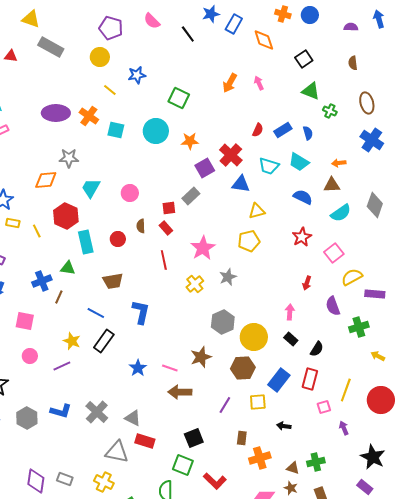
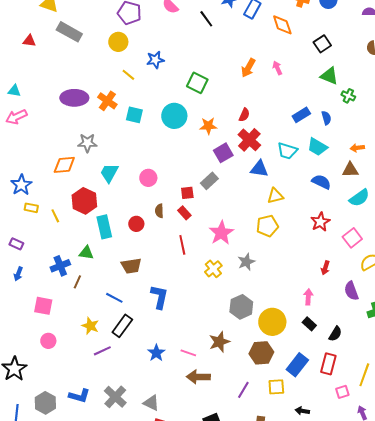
red semicircle: (258, 130) -> (244, 115), moved
purple line: (62, 366) -> (102, 351), moved

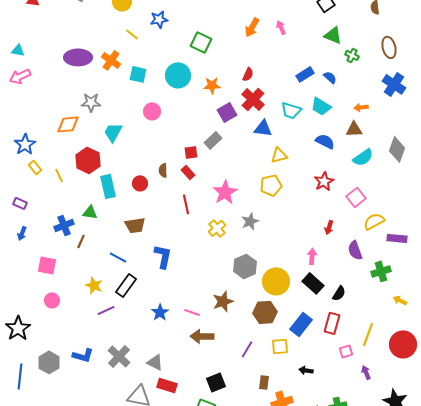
blue semicircle: (326, 118) -> (330, 77), turned -32
pink circle: (148, 178) -> (152, 111), moved
yellow rectangle: (31, 208) -> (35, 167), turned 40
black rectangle: (309, 324) -> (313, 283), size x1.5

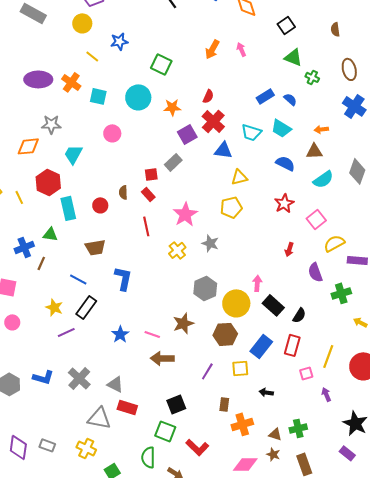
gray star: (250, 221) -> (210, 243), turned -30
pink arrow: (312, 256) -> (257, 283), moved

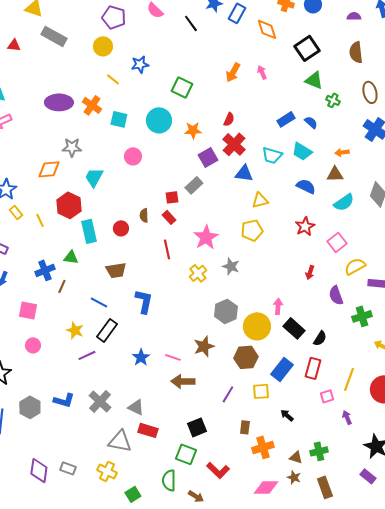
black square: (286, 25) -> (307, 48), size x1.4
brown semicircle: (335, 29) -> (356, 52), size x1.5
black arrow: (266, 392) -> (287, 415), turned 32

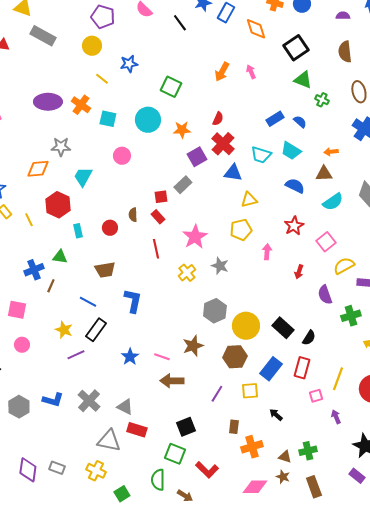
cyan rectangle: (89, 231) -> (78, 231), size x0.6
pink arrow: (278, 306) -> (267, 252), moved

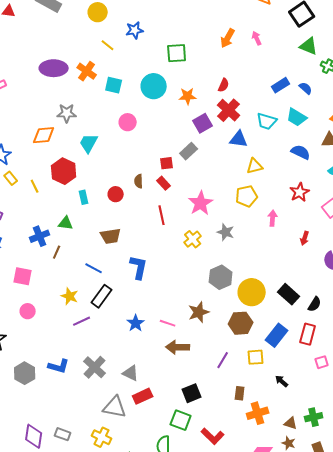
green square: (171, 87) -> (177, 53), turned -30
red rectangle: (137, 430) -> (143, 396), turned -42

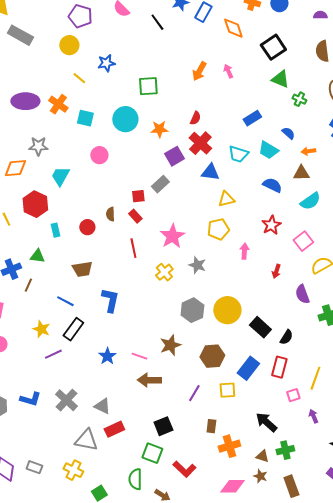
blue semicircle: (306, 88) -> (288, 133), moved
yellow circle: (252, 292) -> (227, 310), moved
black arrow: (282, 381) -> (266, 422), moved, size x1.6

